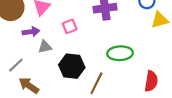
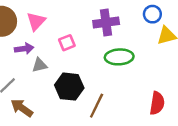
green ellipse: (120, 53) -> (119, 57), moved

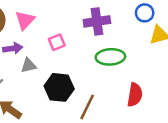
red semicircle: (157, 103) -> (135, 95), moved

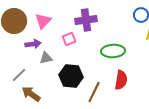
purple cross: (97, 21) -> (86, 20), moved
red semicircle: (135, 95) -> (121, 80), moved

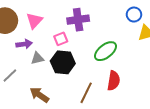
green ellipse: (113, 51) -> (106, 51), turned -35
black hexagon: (71, 76) -> (63, 62), moved
brown arrow: (31, 94) -> (39, 95), moved

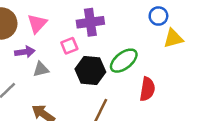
black hexagon: (63, 62) -> (90, 70), moved
red semicircle: (114, 81) -> (147, 89), moved

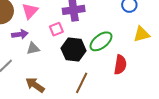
yellow triangle: (173, 38) -> (142, 34), moved

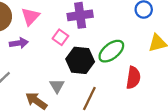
pink square: (56, 29) -> (60, 37), turned -32
gray triangle: (33, 48) -> (57, 86), moved, turned -48

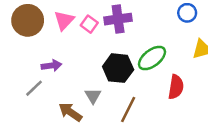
pink square: (60, 37) -> (89, 24), moved
purple arrow: (19, 43) -> (52, 66), moved

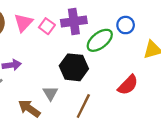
blue circle: (187, 13) -> (126, 25), moved
green ellipse: (152, 58) -> (100, 40), moved
red semicircle: (176, 87) -> (128, 85), turned 35

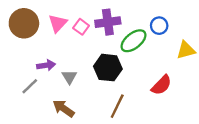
gray triangle: (50, 93) -> (69, 77), moved

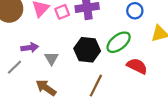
pink square: (81, 27) -> (62, 12), turned 32
green ellipse: (133, 41) -> (119, 42), moved
red semicircle: (161, 85) -> (137, 66), turned -108

